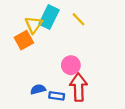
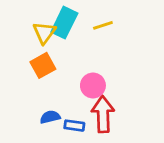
yellow line: (79, 19) -> (103, 25), turned -64
orange square: (24, 40) -> (43, 65), moved

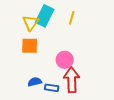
yellow line: (103, 25) -> (72, 18), turned -56
orange square: (43, 65) -> (30, 46), turned 30

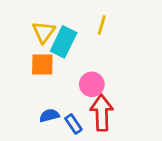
cyan rectangle: (45, 16) -> (64, 42), moved
blue rectangle: (52, 88) -> (73, 124), turned 48

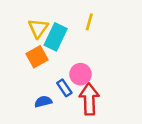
orange square: (42, 65) -> (37, 57), turned -30
blue rectangle: (73, 124) -> (64, 88), moved

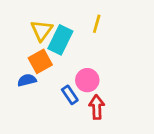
red arrow: (89, 99) -> (97, 107), size x0.7
blue semicircle: (43, 102) -> (27, 80), moved

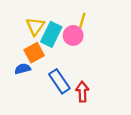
pink circle: (87, 80) -> (73, 35), moved
blue rectangle: (70, 95) -> (59, 81), size x1.5

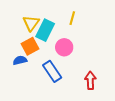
pink circle: (73, 35) -> (64, 47), moved
red arrow: (82, 92) -> (90, 80), moved

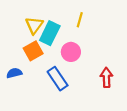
blue semicircle: (20, 60) -> (14, 73), moved
red arrow: (90, 80) -> (106, 77), moved

